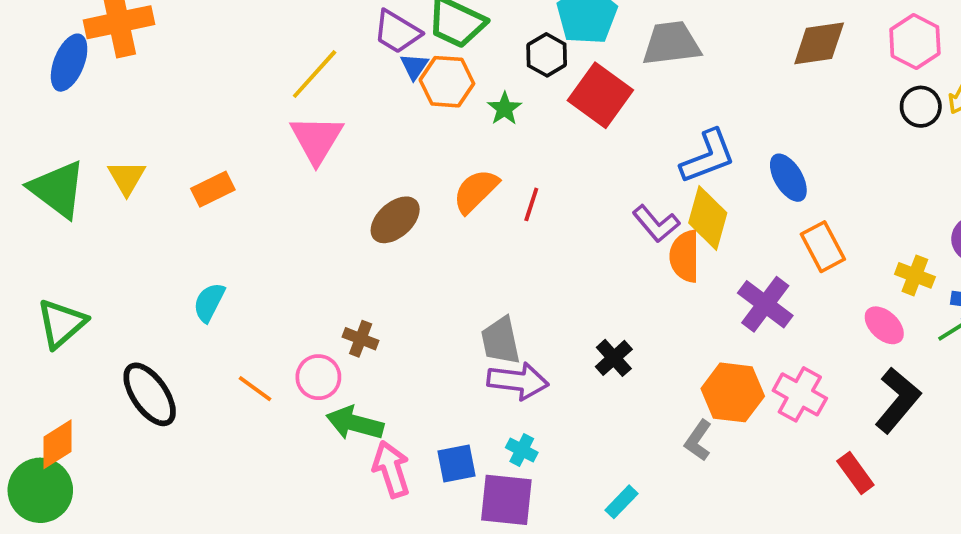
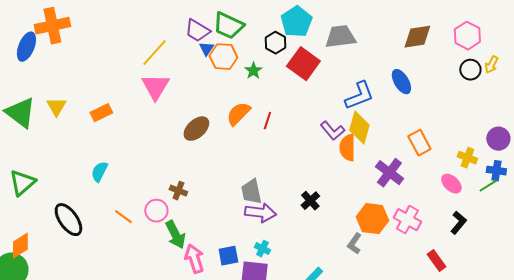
blue ellipse: (788, 178) -> (401, 82), moved
black L-shape: (898, 400) -> (458, 223), size x0.7
green arrow: (355, 423) -> (175, 235), turned -132

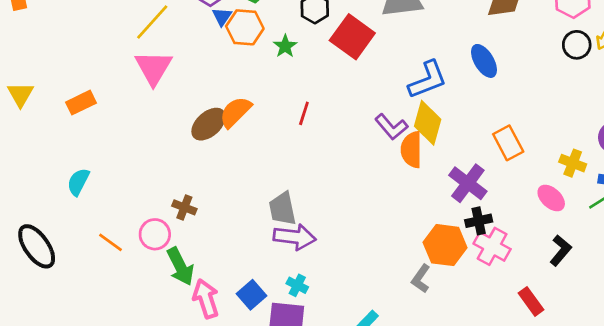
orange semicircle: (238, 114) -> (235, 112), moved
black cross: (310, 201) -> (479, 221), moved, turned 30
blue square: (228, 256) -> (252, 295), turned -30

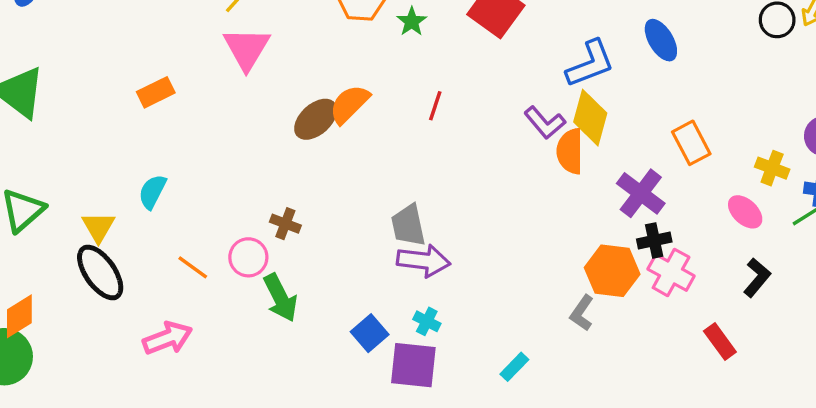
yellow triangle: (20, 95) -> (98, 227), moved
pink arrow: (206, 299) -> (168, 338), moved, turned 87

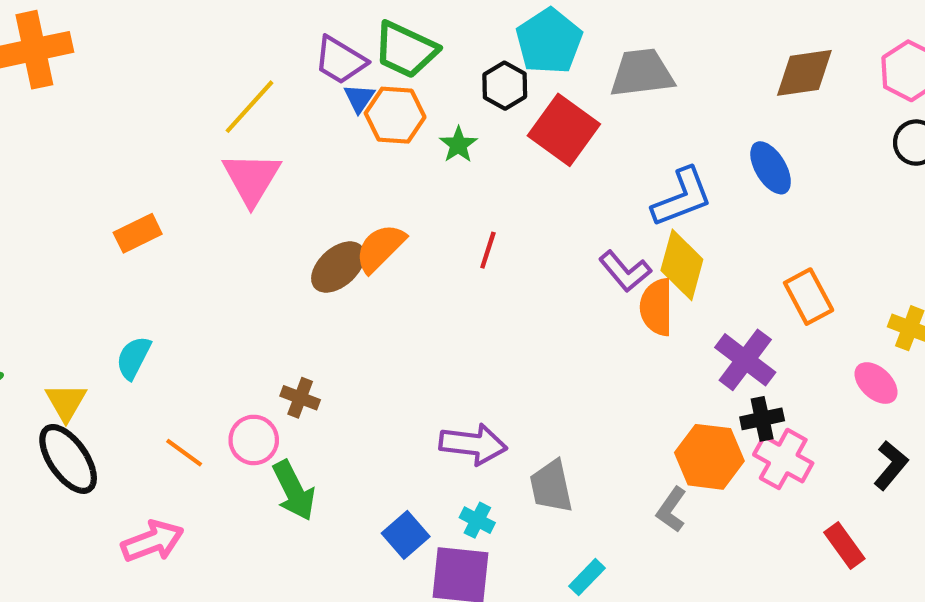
gray trapezoid: (408, 225) -> (551, 486), moved

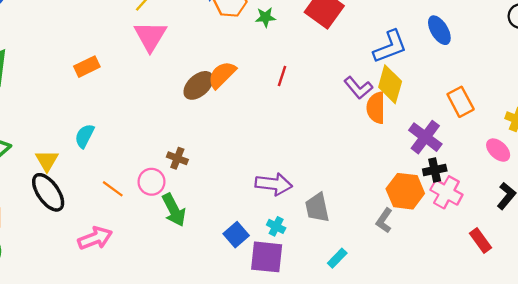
green star: (458, 145) -> (265, 17), turned 30

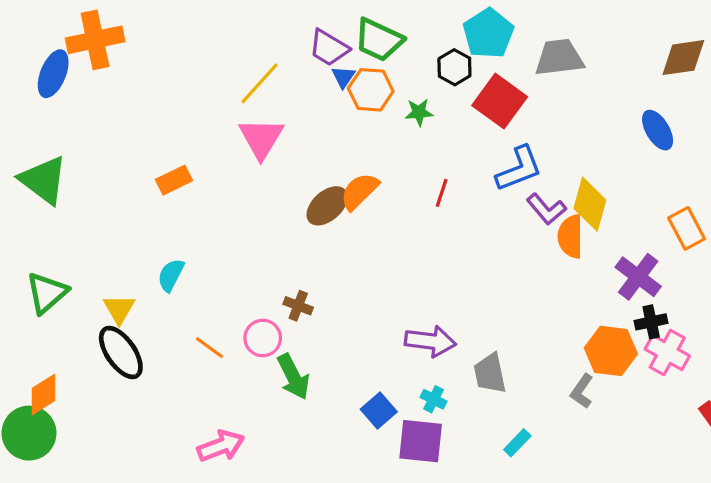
blue L-shape: (390, 47) -> (519, 169), moved
pink arrow: (95, 238) -> (221, 446), moved

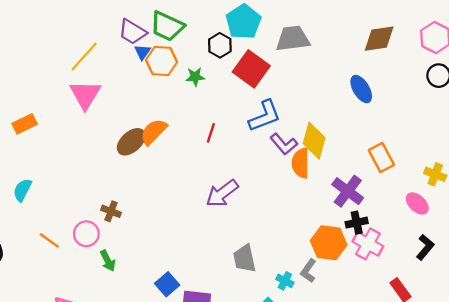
purple arrow: (430, 341) -> (222, 193), moved, turned 136
green arrow: (293, 377) -> (108, 261), size x0.7
cyan cross: (434, 399) -> (285, 281), moved

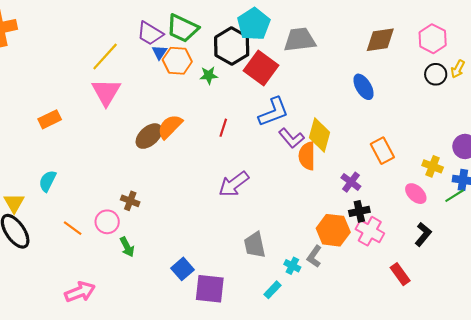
black hexagon: (220, 45) -> (232, 46), size x1.6
purple cross: (348, 191) -> (351, 182), size x0.7

